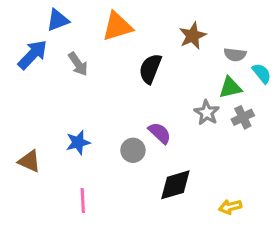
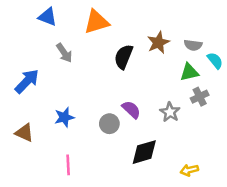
blue triangle: (58, 20) -> (48, 17), turned 42
brown star: (193, 36) -> (158, 43), moved
blue arrow: (33, 55) -> (27, 81), moved
gray star: (207, 113) -> (170, 112), moved

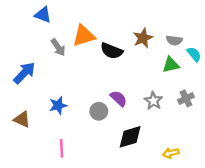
orange triangle: (96, 22) -> (84, 36), moved
black semicircle: (124, 57) -> (112, 51), turned -90
gray cross: (200, 97) -> (186, 98), moved

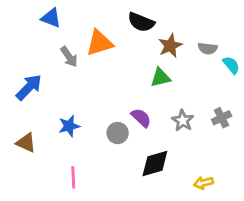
black semicircle: (112, 51) -> (141, 22), moved
green triangle: (171, 65) -> (161, 78), moved

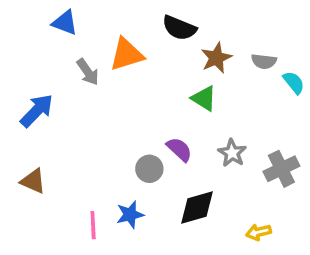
green triangle: (161, 78) -> (204, 98), turned 45
gray cross: (222, 118) -> (281, 169), moved, size x1.4
blue star: (69, 126) -> (130, 215), moved

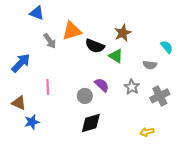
black semicircle: (179, 28) -> (95, 46), moved
gray semicircle: (264, 61) -> (150, 65), moved
black diamond: (197, 208) -> (91, 123), moved
blue star: (130, 215) -> (32, 122), moved
pink line: (93, 225) -> (48, 87), moved

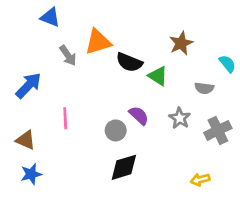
brown star: (123, 33) -> (181, 43), moved
blue star: (32, 122) -> (31, 174), moved

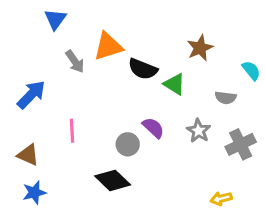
blue triangle: (50, 17) -> (55, 19), turned 45
black diamond: (124, 167) -> (113, 180), moved, turned 60

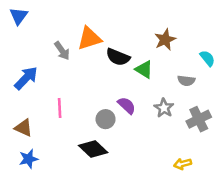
blue triangle: (55, 19) -> (19, 16), moved

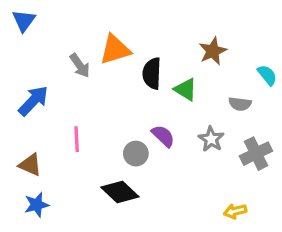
black semicircle: (118, 57) -> (152, 73), turned 70

